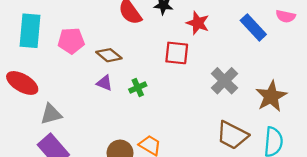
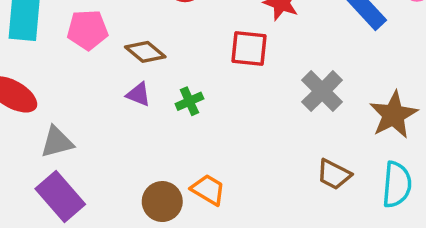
brown trapezoid: (232, 135) -> (334, 174), size x0.7

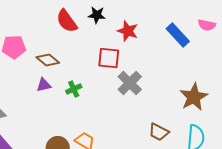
gray cross: (322, 91) -> (130, 83), moved
purple triangle: (138, 94) -> (44, 85), turned -35

